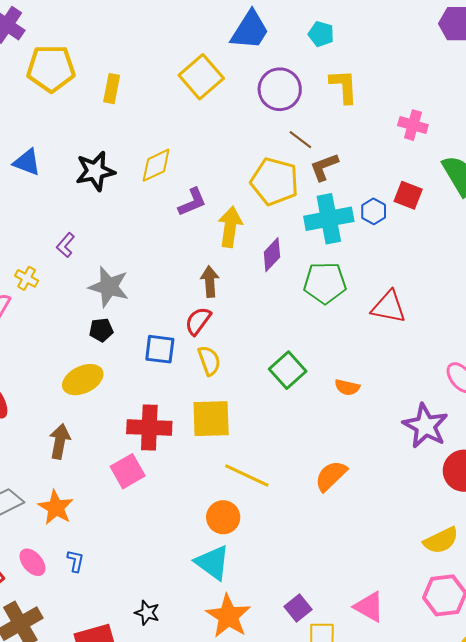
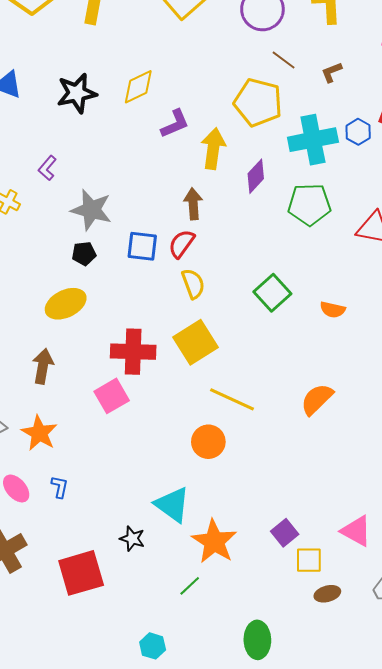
brown L-shape: (324, 167) -> (332, 72), moved, size x0.7
blue square: (160, 349) -> (142, 246), moved
yellow square: (211, 419) -> (195, 342), turned -30
cyan triangle: (213, 563) -> (172, 505), moved

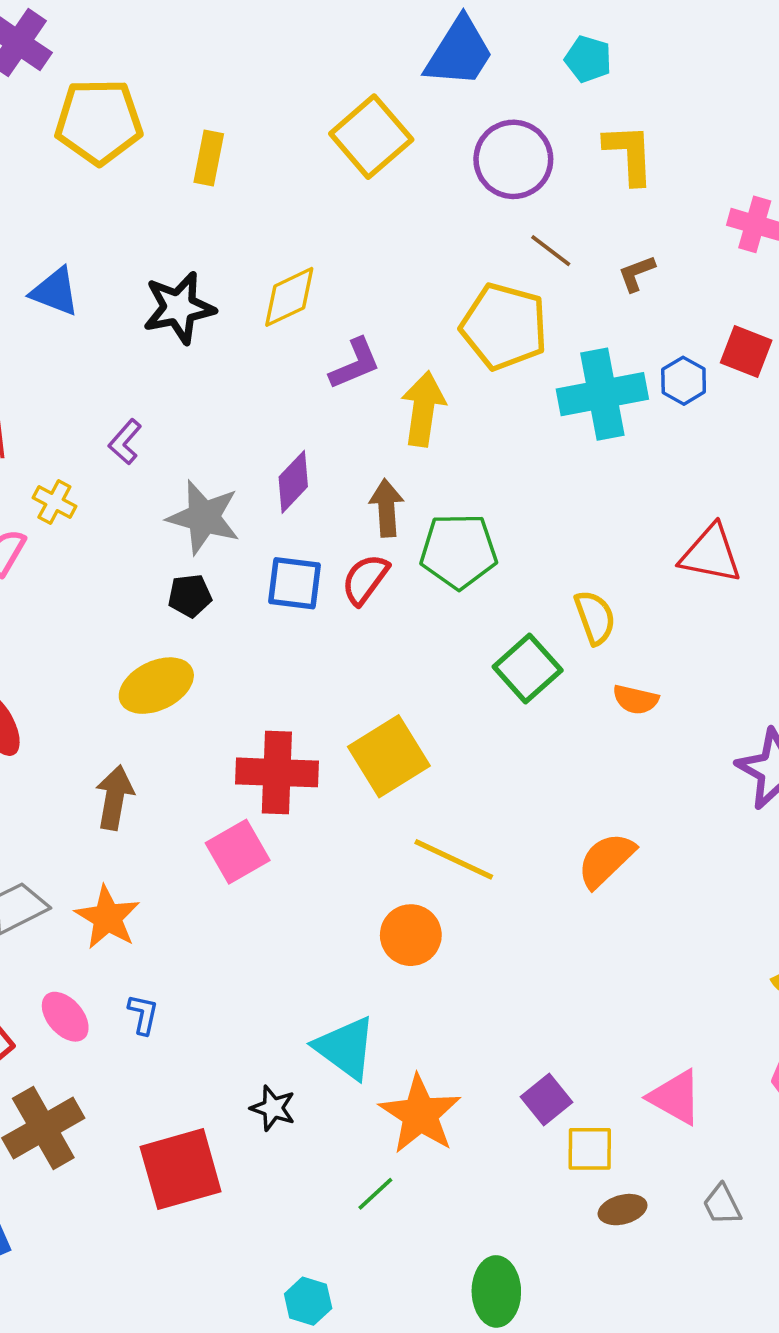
purple diamond: (256, 176) -> (293, 482), moved
green pentagon: (309, 204) -> (459, 551), moved
yellow semicircle: (193, 284) -> (595, 617), moved

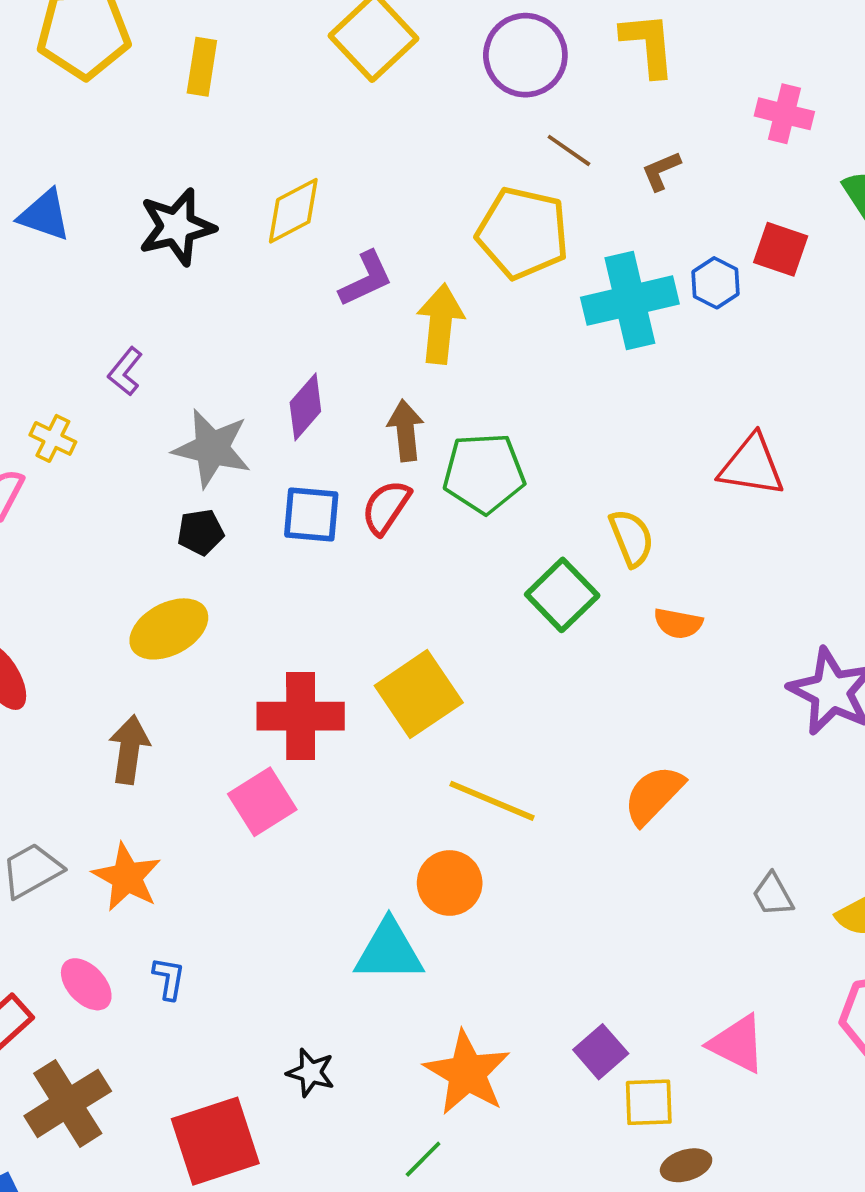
cyan triangle: (345, 1048) -> (389, 951), moved, turned -34
gray trapezoid: (722, 1205) -> (773, 895), moved

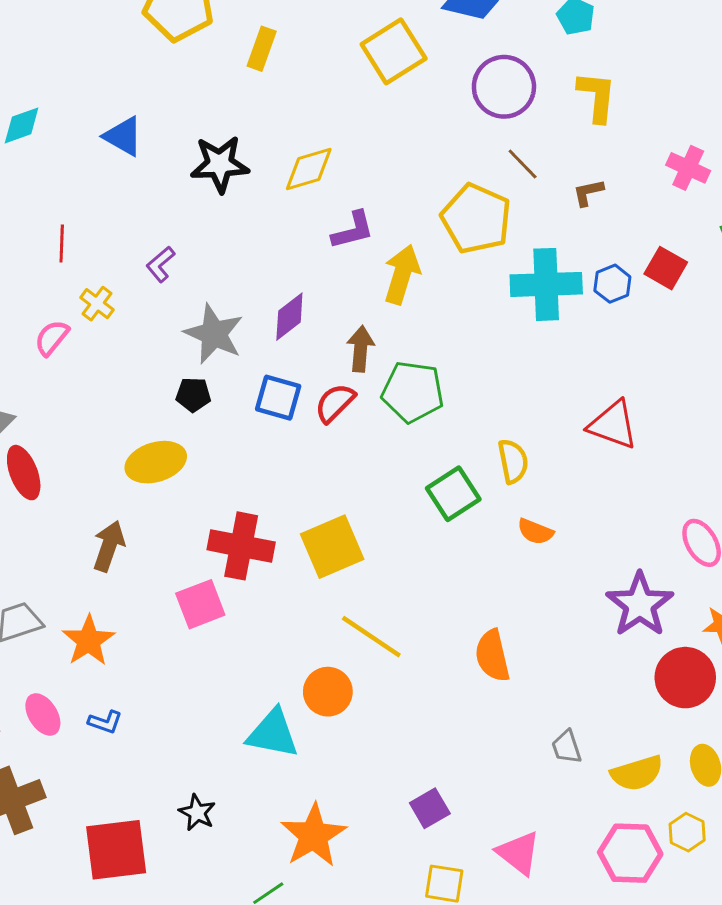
orange semicircle: (654, 795) -> (492, 656), turned -68
blue L-shape: (169, 978) -> (105, 722), turned 88
purple square: (601, 1052) -> (430, 808), moved

